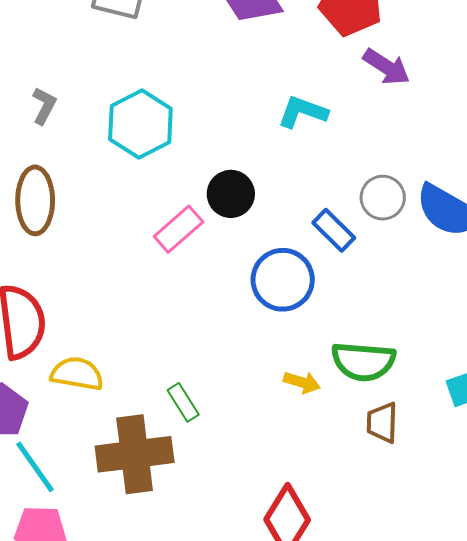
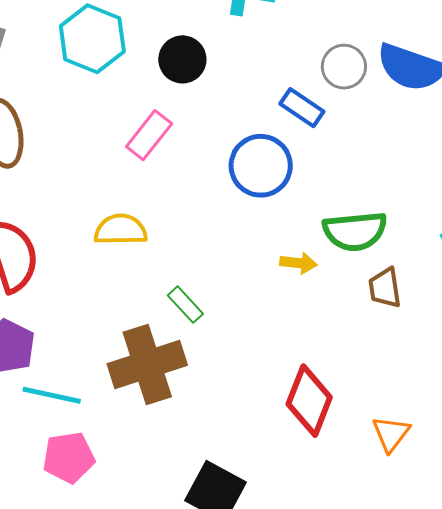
black circle: (231, 194) -> (182, 59), moved
yellow semicircle: (77, 374) -> (121, 230), moved
cyan line: (35, 467) -> (52, 395), turned -32

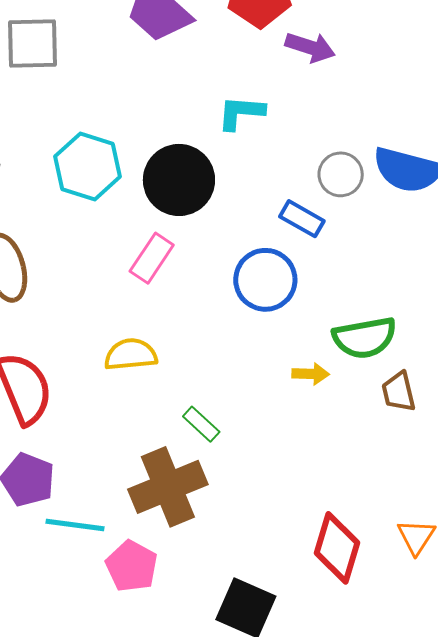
black circle: (182, 59) -> (179, 180), size x1.5
red diamond: (309, 401) -> (337, 548), moved
pink pentagon: (69, 457) -> (132, 566), moved, turned -30

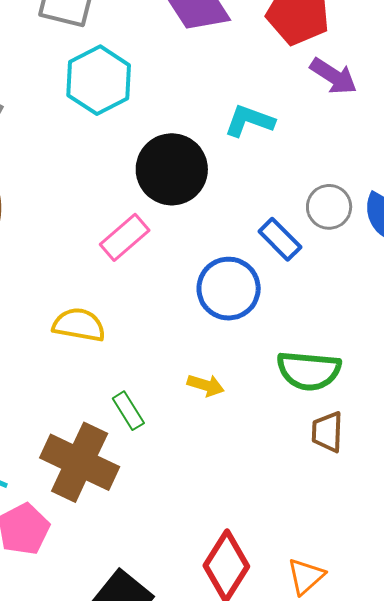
cyan hexagon: (88, 167) -> (99, 80), moved
yellow arrow: (311, 374) -> (206, 385), moved
brown cross: (168, 487) -> (80, 462), turned 32

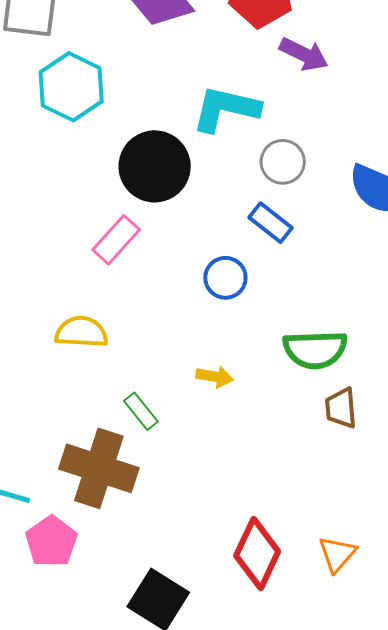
cyan L-shape: (249, 121) -> (226, 109), size x1.4
gray circle: (329, 207) -> (283, 162), moved
blue circle: (229, 289) -> (225, 278), size x0.7

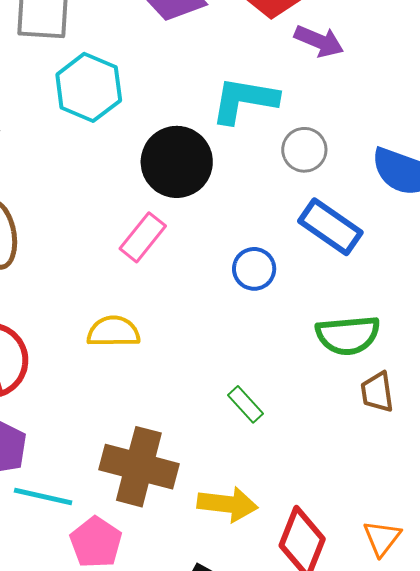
blue rectangle: (271, 223) -> (330, 227), moved, size x1.4
yellow arrow: (215, 377) -> (228, 504), moved, size x1.6
green rectangle: (141, 411) -> (246, 404), moved

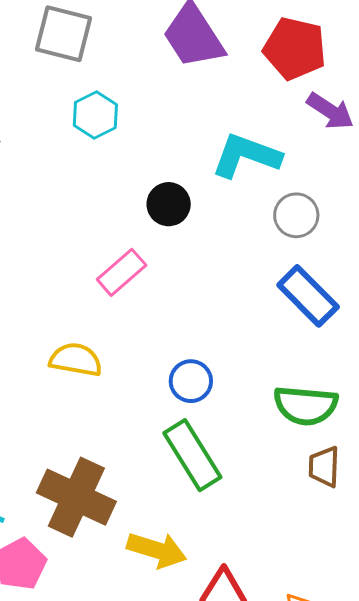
cyan hexagon: (89, 87) -> (95, 115), size x0.7
black circle: (177, 162) -> (169, 204), size x0.6
blue circle: (254, 269) -> (191, 381), moved
green rectangle: (246, 404) -> (192, 455), size x1.8

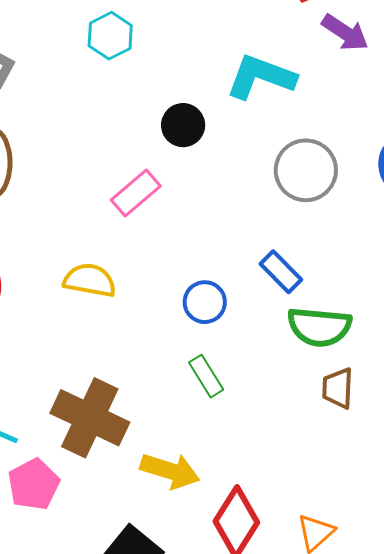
gray circle: (296, 215) -> (306, 170), moved, size x1.4
blue rectangle: (308, 296) -> (281, 272), moved, size x0.7
green rectangle: (192, 455) -> (206, 376), size x0.6

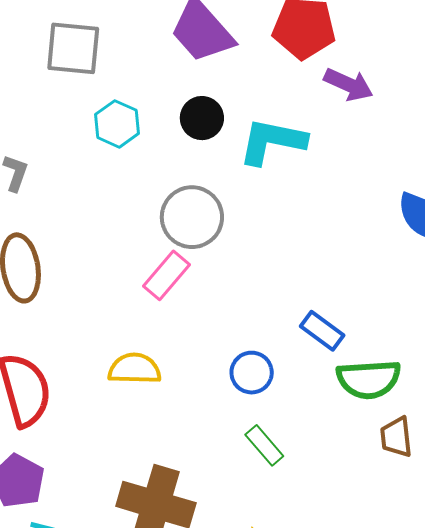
black circle: (183, 125) -> (202, 118), moved
gray circle: (306, 170) -> (192, 217), moved

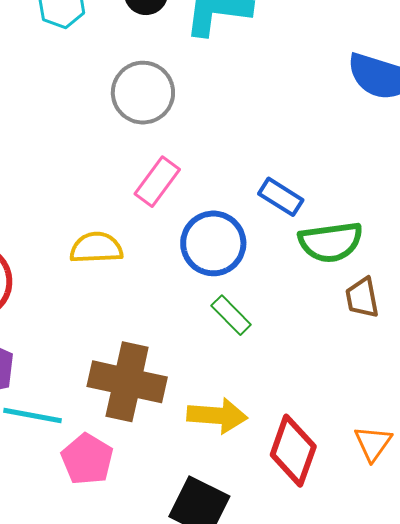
pink rectangle: (167, 275) -> (157, 182), moved
blue circle: (252, 373) -> (213, 243), size x1.5

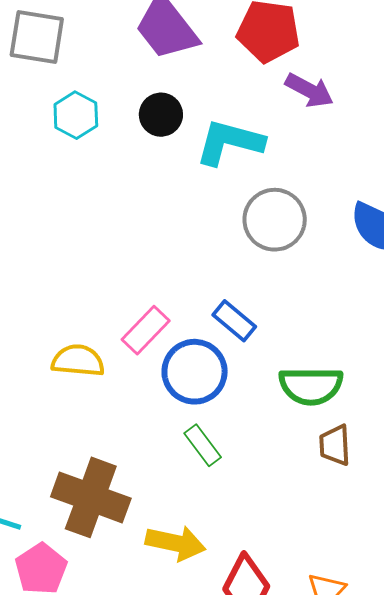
gray circle: (143, 93) -> (275, 220), moved
pink rectangle: (157, 182) -> (146, 330), moved
blue rectangle: (281, 197) -> (234, 321), moved

